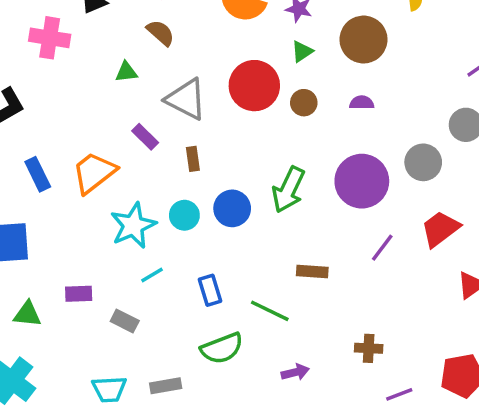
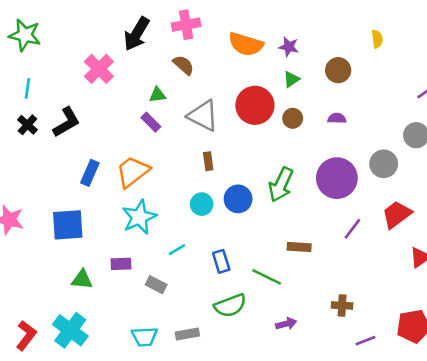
pink cross: (50, 38) -> (99, 69), turned 36
brown circle: (364, 40) -> (338, 70), size x0.7
purple rectangle: (145, 137) -> (151, 122), moved
blue rectangle: (38, 174) -> (90, 173), turned 50
cyan star: (133, 225) -> (139, 217), moved

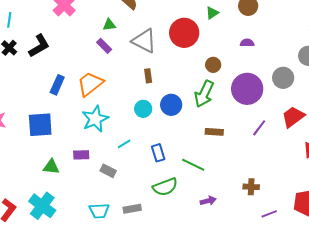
brown circle: (293, 118) -> (213, 65), moved
brown rectangle: (299, 247) -> (214, 132), moved

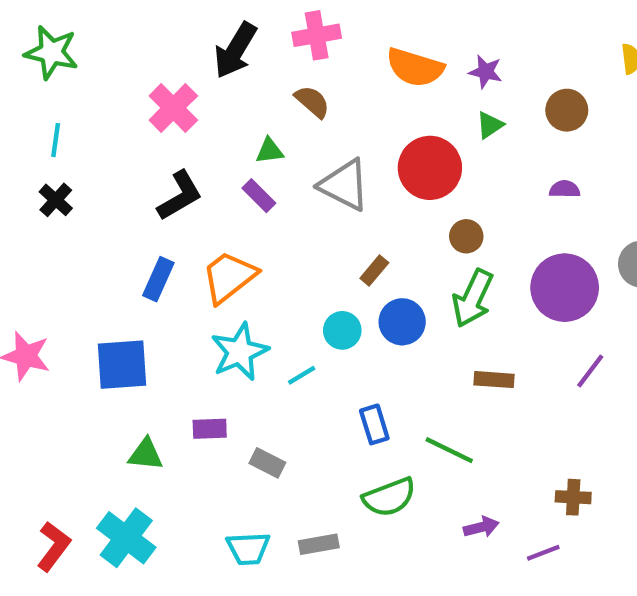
black L-shape: (39, 46) -> (180, 196), moved
brown circle: (213, 65) -> (466, 236), moved
brown rectangle: (148, 76) -> (374, 271), moved, turned 48
cyan line: (124, 144) -> (302, 375), moved
purple line: (269, 214) -> (543, 553), moved

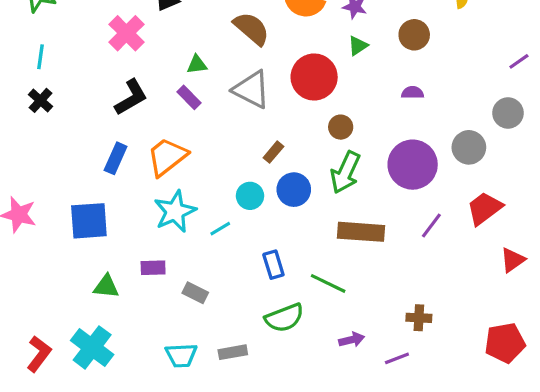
brown semicircle: (312, 102) -> (252, 29), moved, size x1.4
brown rectangle: (494, 380) -> (361, 232), size x1.6

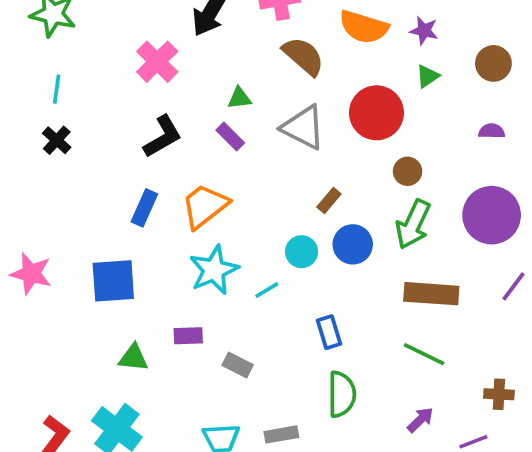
green line: (328, 283) -> (424, 354), moved
green semicircle: (284, 318) -> (342, 394), turned -69
purple arrow: (352, 340) -> (420, 420), turned -30

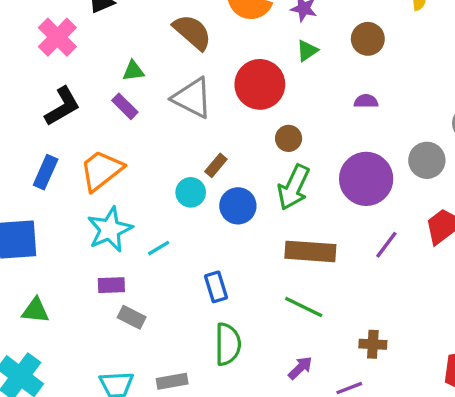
cyan circle: (302, 252) -> (191, 192), moved
purple rectangle: (188, 336) -> (111, 285), moved

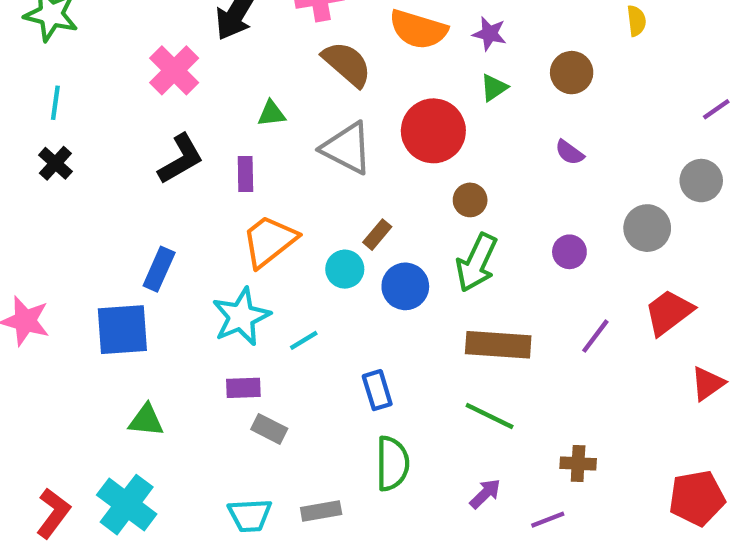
purple semicircle: (366, 101) -> (569, 152), turned -145
purple rectangle: (125, 106) -> (245, 174), moved, turned 44
orange trapezoid: (101, 170) -> (269, 241), moved
blue rectangle: (46, 172) -> (159, 269), moved
purple circle: (366, 179) -> (569, 252), size x0.5

